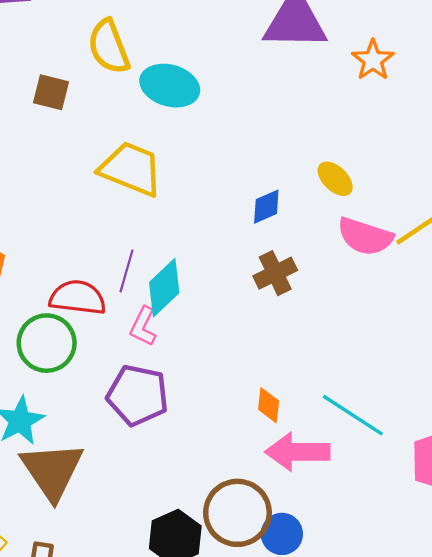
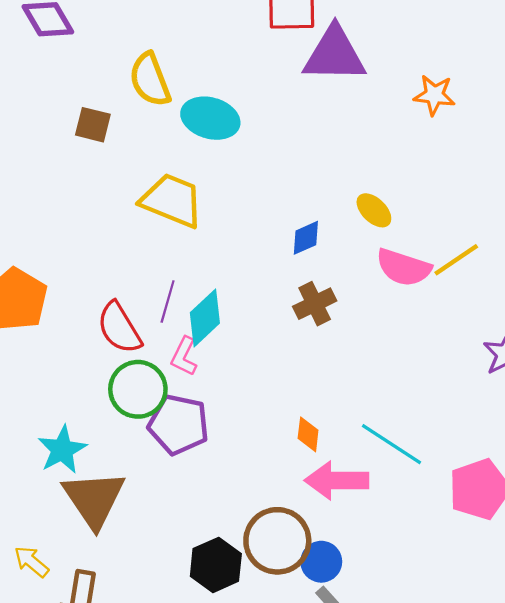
orange star: (373, 60) -> (434, 95), moved, turned -30
red semicircle: (78, 298) -> (119, 328), turned -128
green circle: (47, 343) -> (138, 389), moved

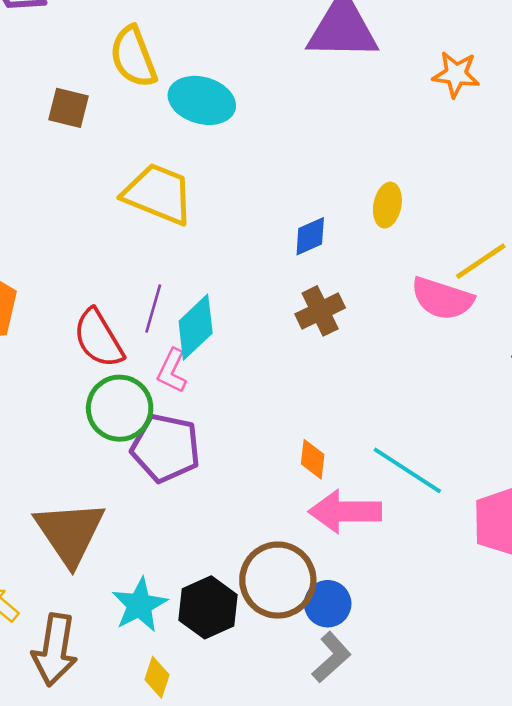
yellow ellipse: (374, 210) -> (387, 205), turned 57
pink semicircle: (404, 267) -> (442, 299), moved
cyan star: (62, 450) -> (140, 605), moved

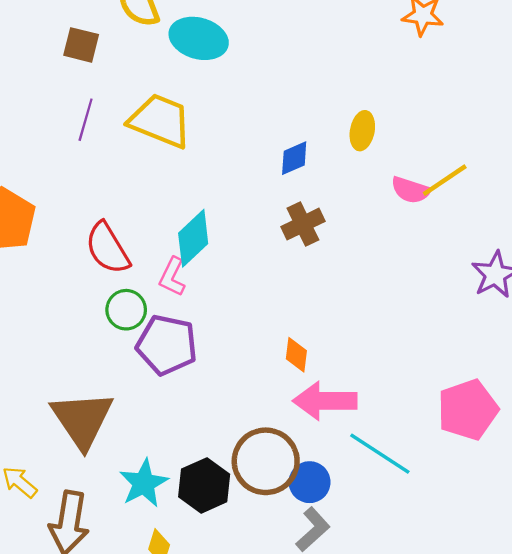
pink semicircle: (442, 299) -> (411, 190), moved, size x0.7
purple line: (153, 308) -> (86, 120), moved
green circle: (120, 408) -> (126, 310), size x0.7
cyan line: (407, 470) -> (380, 454), moved

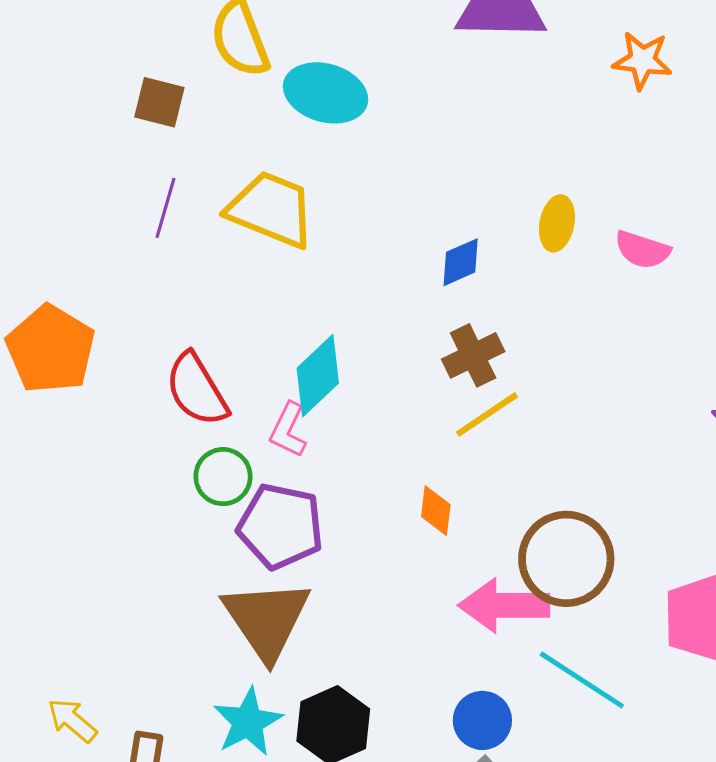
yellow line: (445, 180) -> (487, 414), moved
pink semicircle: (411, 190) -> (642, 250), moved
orange diamond: (296, 355) -> (436, 511), moved
brown triangle: (82, 420) -> (267, 619), moved
brown circle: (266, 461) -> (566, 559), moved

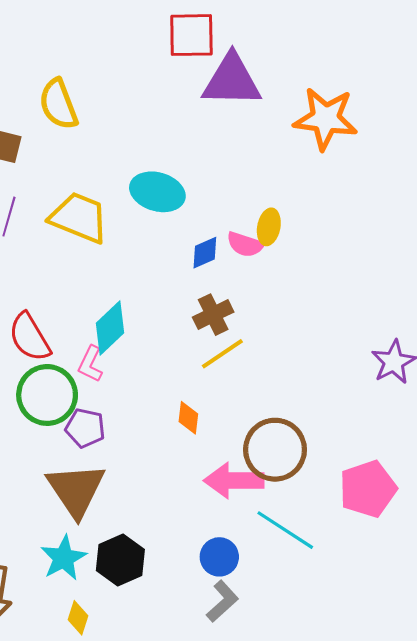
orange star: (642, 60) -> (326, 119), size x1.6
cyan ellipse: (326, 93) -> (157, 192), moved
pink semicircle: (642, 250) -> (245, 244), moved
green circle: (223, 477) -> (47, 395), size x1.6
purple pentagon: (280, 526) -> (85, 428), size x0.7

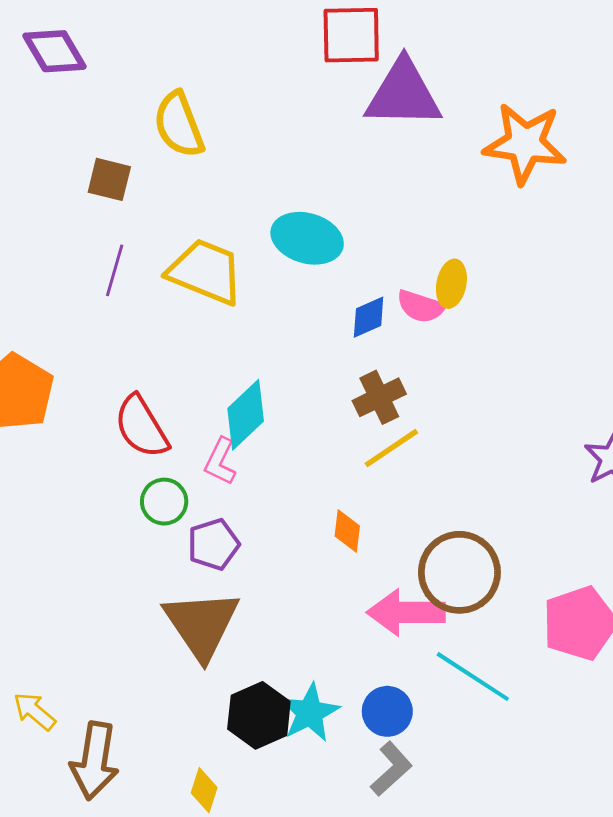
green circle: (47, 395) -> (164, 502), size x0.6
purple pentagon: (85, 428) -> (214, 544), turned -30
cyan star: (64, 558) -> (310, 713), moved

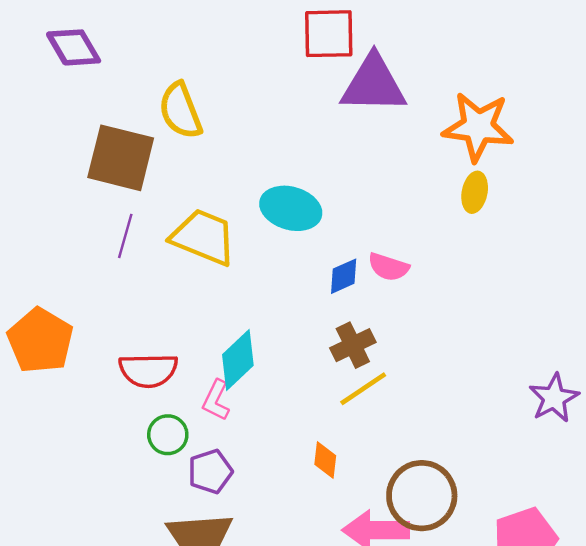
brown square: (109, 179) -> (121, 158), size x1.8
yellow ellipse: (451, 284) -> (475, 192), moved
red semicircle: (141, 427) -> (148, 370), turned -60

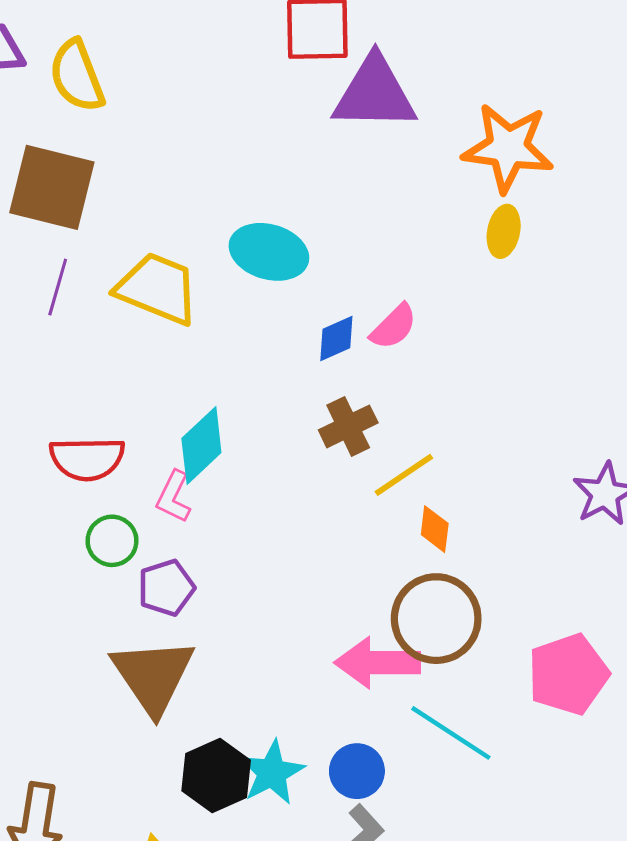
yellow semicircle: (180, 111) -> (77, 76), moved
pink semicircle: (388, 267) -> (394, 327), turned -63
yellow line: (363, 389) -> (404, 475), moved
orange diamond: (325, 460) -> (435, 529), moved

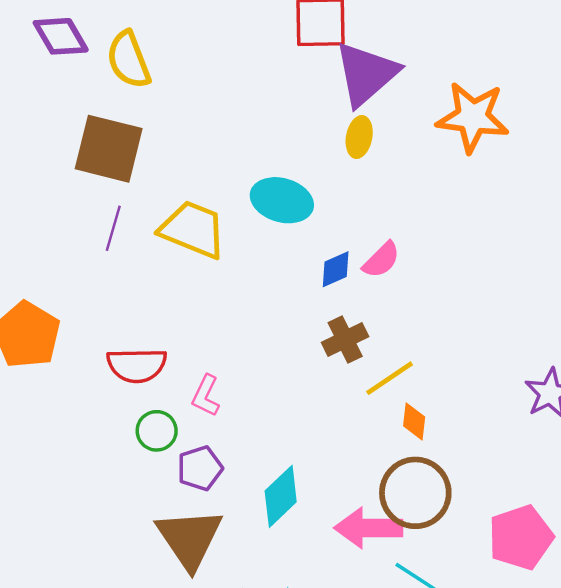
purple triangle: (375, 93) -> (366, 74), turned -42
yellow ellipse: (504, 231) -> (359, 137), moved
cyan diamond: (201, 445) -> (281, 496), moved

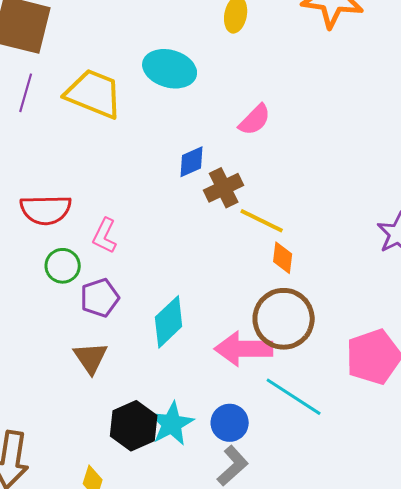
blue diamond: (336, 269) -> (192, 162), moved
yellow line: (390, 378) -> (262, 221), turned 60
brown triangle: (189, 539) -> (91, 358), size x0.6

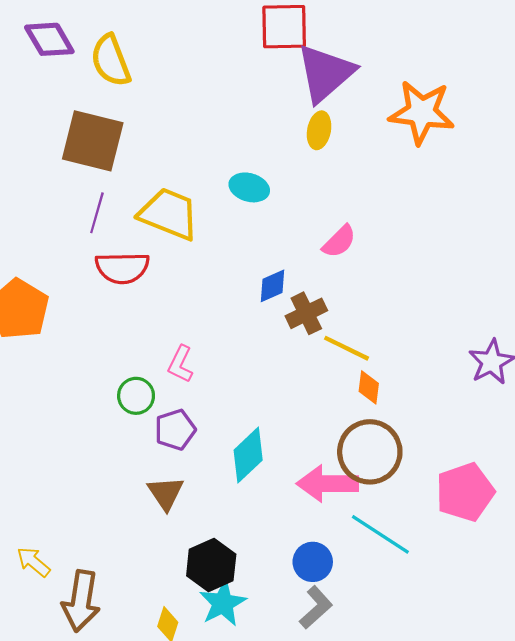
cyan ellipse: (170, 69) -> (249, 187), size x0.7
red semicircle: (46, 210) -> (122, 268), moved
cyan star: (172, 424) -> (223, 603), moved

